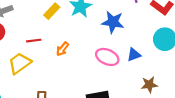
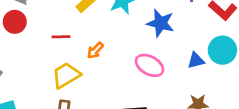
blue triangle: (134, 55) -> (196, 61), moved
yellow trapezoid: (20, 63) -> (66, 75), moved

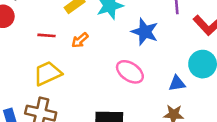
orange arrow: (95, 50) -> (80, 40), moved
blue triangle: (196, 61) -> (177, 83), moved

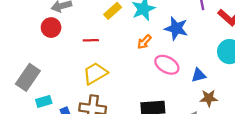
orange arrow: (80, 40) -> (144, 42), moved
blue triangle: (177, 83) -> (199, 75), moved

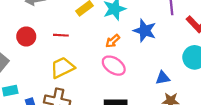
red circle: (51, 28) -> (26, 36), moved
pink ellipse: (167, 65) -> (114, 66), moved

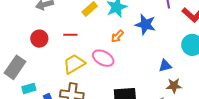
pink ellipse: (114, 66) -> (103, 58), moved

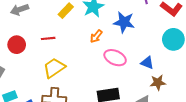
pink ellipse: (103, 58) -> (115, 58), moved
blue triangle: (165, 66) -> (147, 63), turned 40

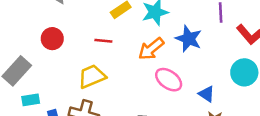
orange arrow: (96, 36) -> (151, 49), size x1.5
red line: (48, 38) -> (103, 41), moved

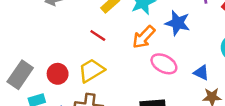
red circle: (52, 39) -> (58, 74), moved
red line: (103, 41) -> (98, 36), turned 35

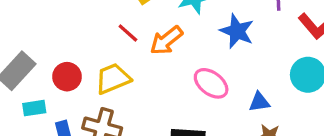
orange arrow: (144, 37) -> (166, 40), moved
blue triangle: (201, 73) -> (259, 102), turned -42

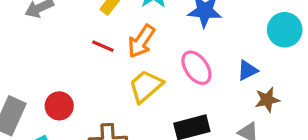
yellow trapezoid: (113, 79) -> (146, 86), moved
pink ellipse: (211, 83) -> (196, 68), turned 36

